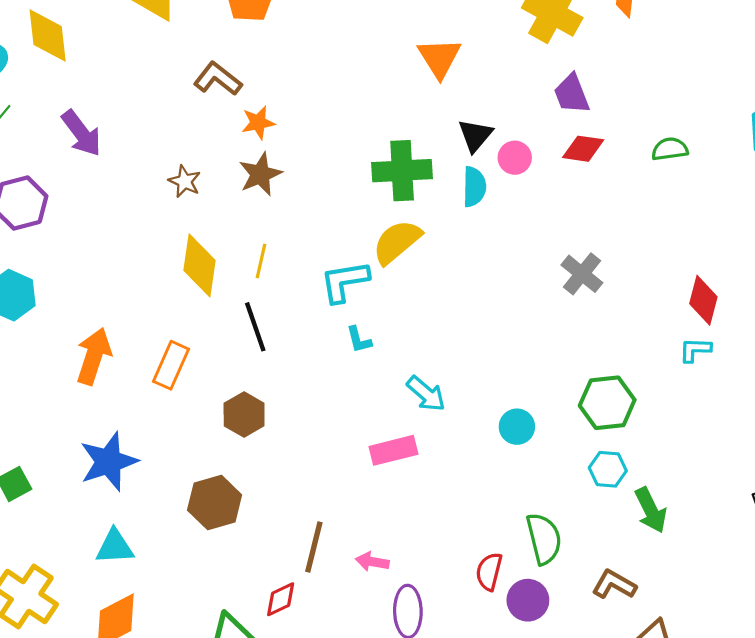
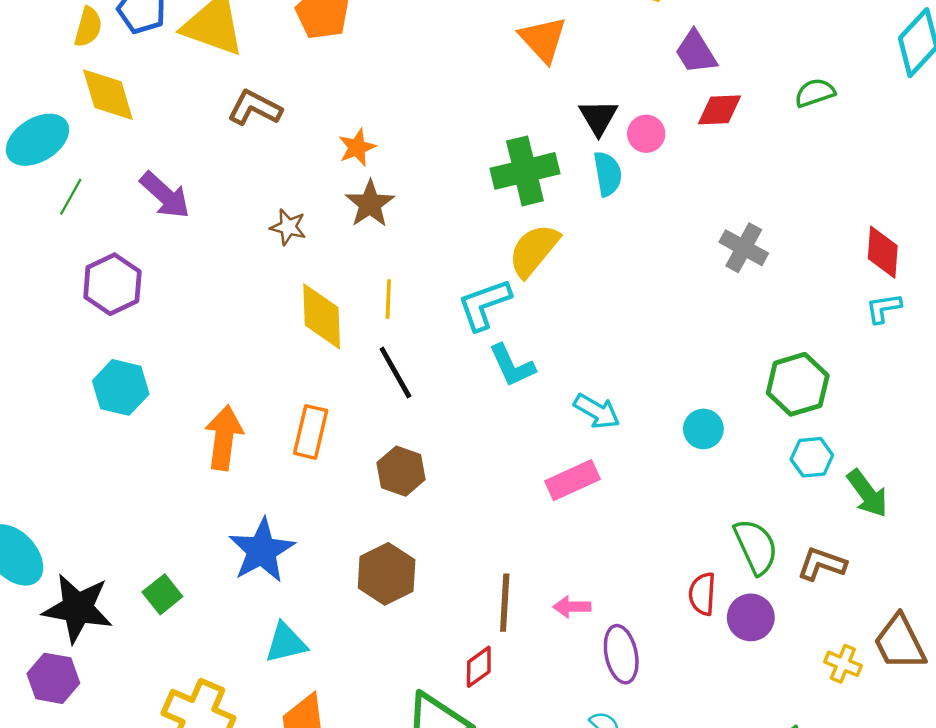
brown L-shape: (218, 79) -> (255, 108), moved
cyan L-shape: (359, 340) -> (512, 366), size x1.5
brown L-shape: (614, 584) -> (822, 564), moved

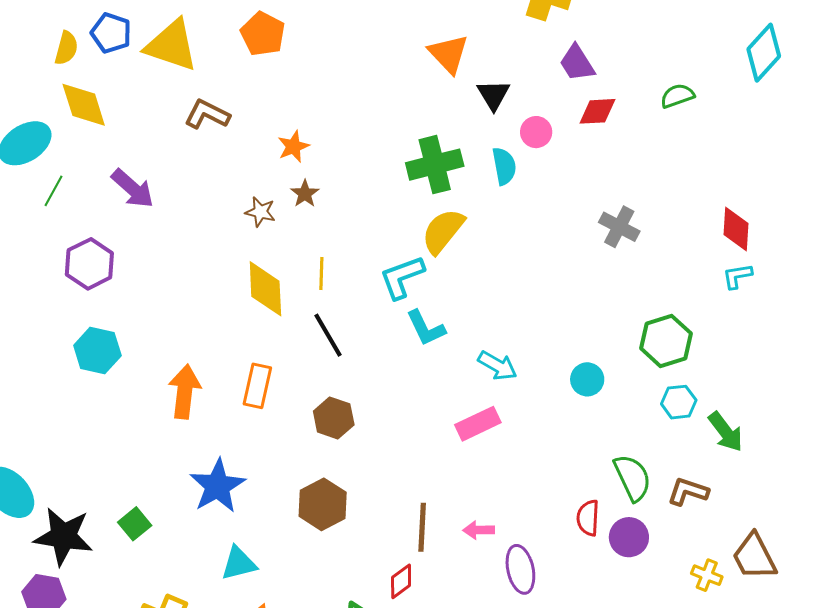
black triangle: (598, 117) -> (494, 95), moved
brown star: (370, 204) -> (305, 194), size x0.7
brown star: (288, 227) -> (260, 212), moved

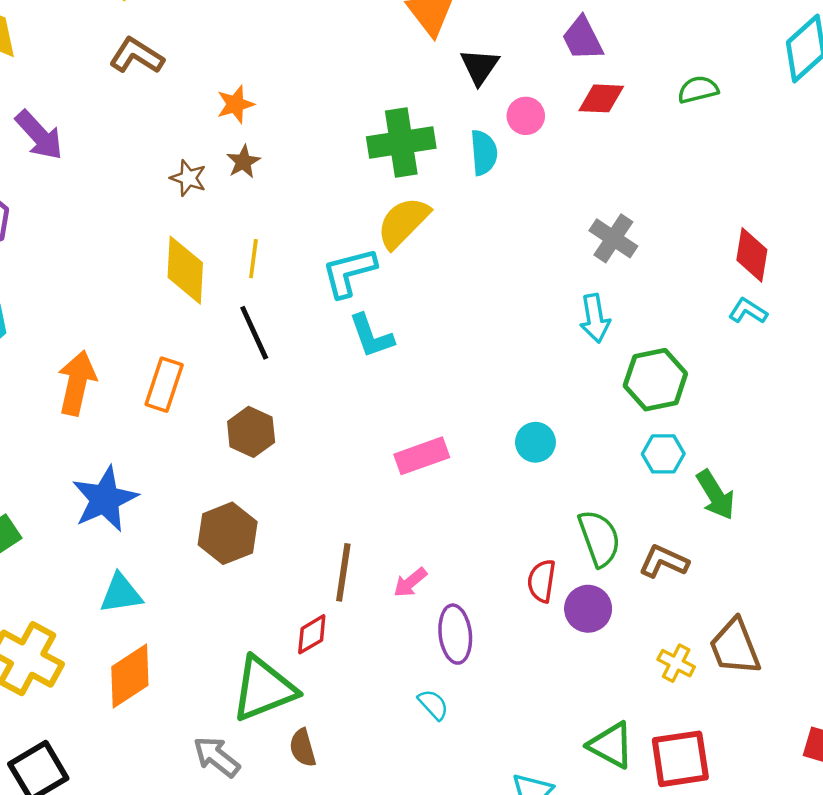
cyan L-shape: (737, 276) -> (748, 311), turned 36
cyan arrow: (498, 366) -> (595, 318), moved, turned 45
cyan circle: (587, 379) -> (535, 442), moved
pink arrow: (479, 530) -> (410, 582), turned -44

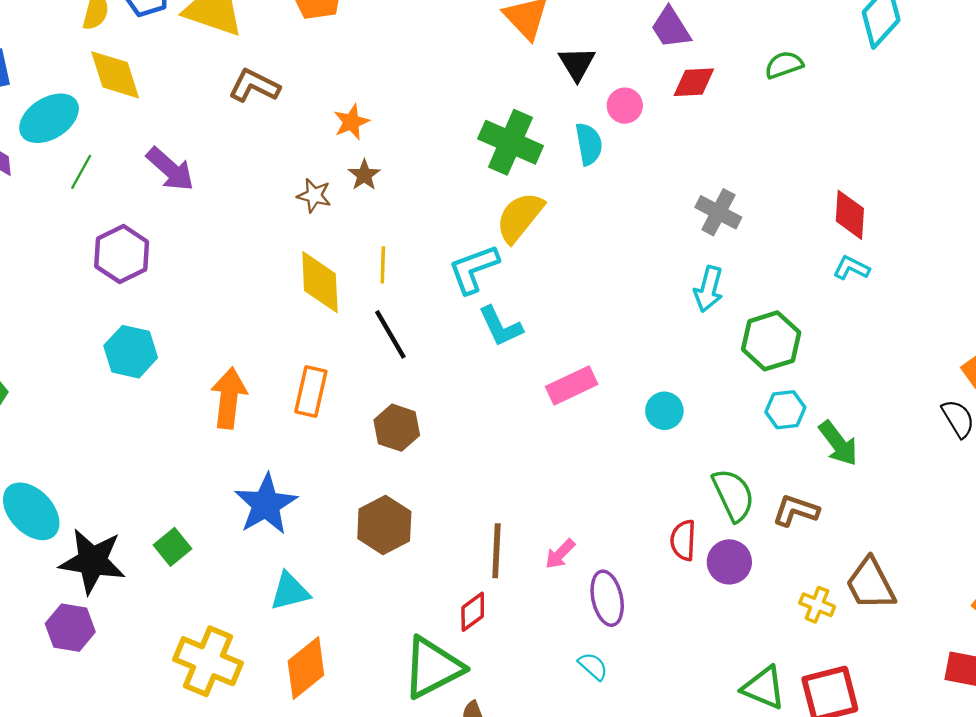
green cross: (401, 142) -> (511, 142), turned 38
cyan arrow: (595, 318) -> (709, 289), turned 30
pink rectangle: (422, 456) -> (572, 385), moved

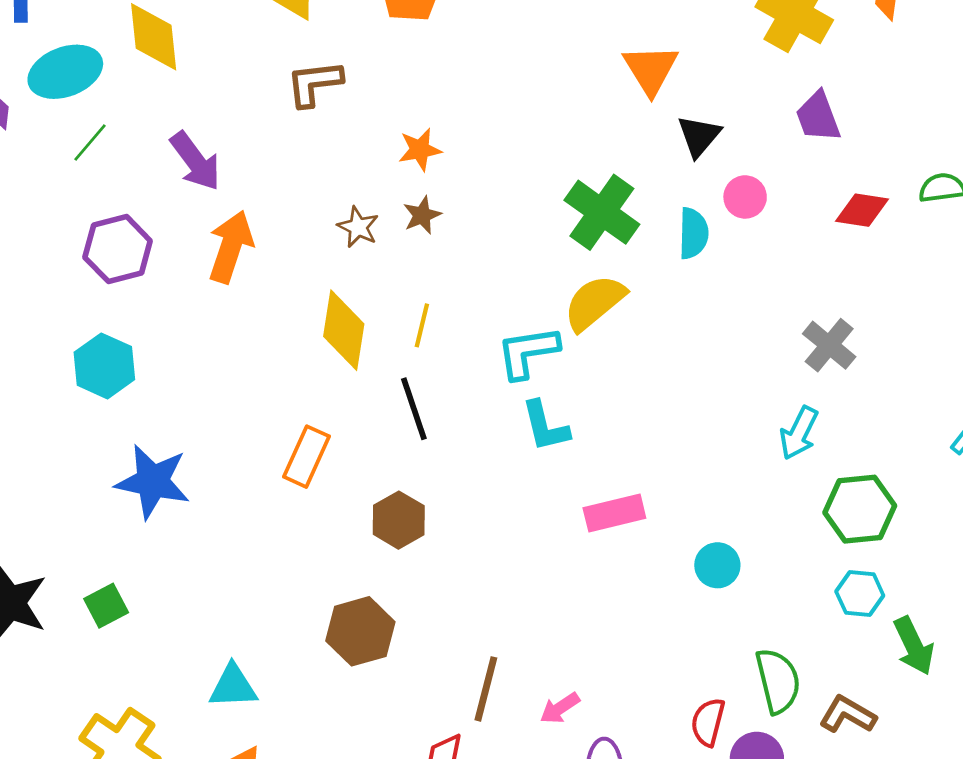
red diamond: (694, 82) -> (862, 210), moved
brown L-shape: (254, 86) -> (314, 83), turned -45
orange arrow: (229, 398) -> (231, 247), moved
blue star: (266, 504) -> (153, 482), moved, turned 30

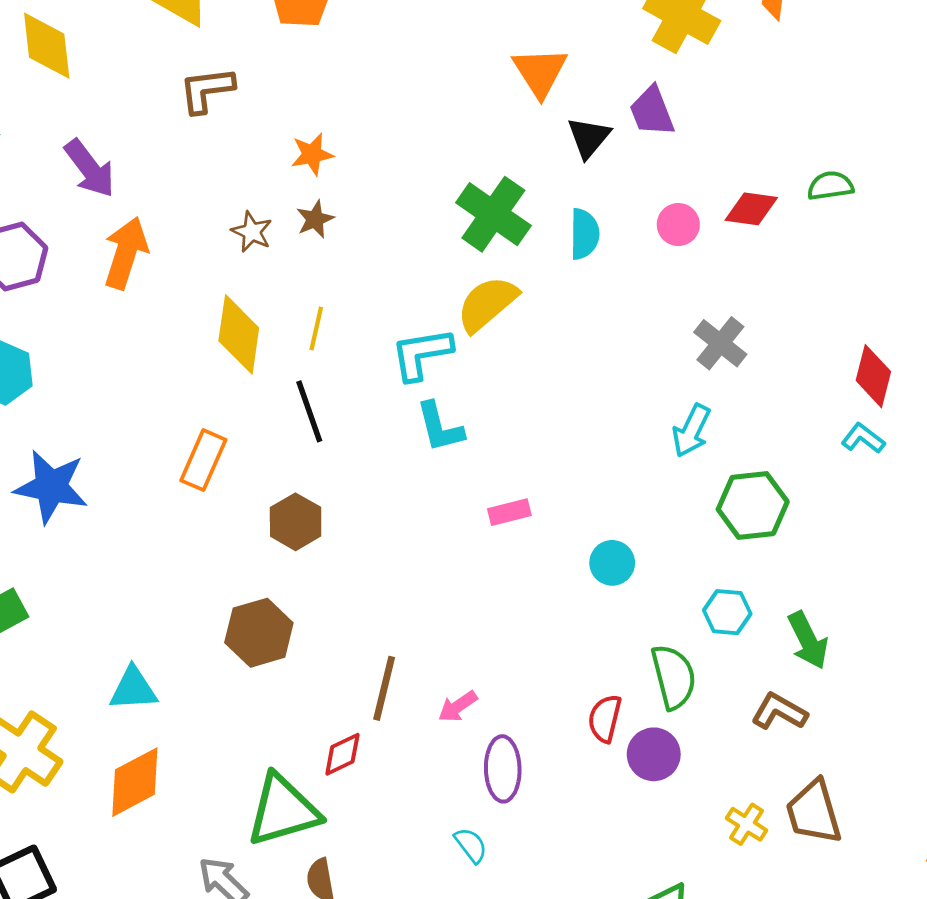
purple trapezoid: (818, 117) -> (652, 111), moved
pink circle: (745, 197) -> (678, 225), moved
pink rectangle: (614, 513) -> (509, 512), size x0.7
cyan hexagon: (860, 594) -> (727, 612), moved
brown L-shape: (848, 715) -> (779, 712), moved

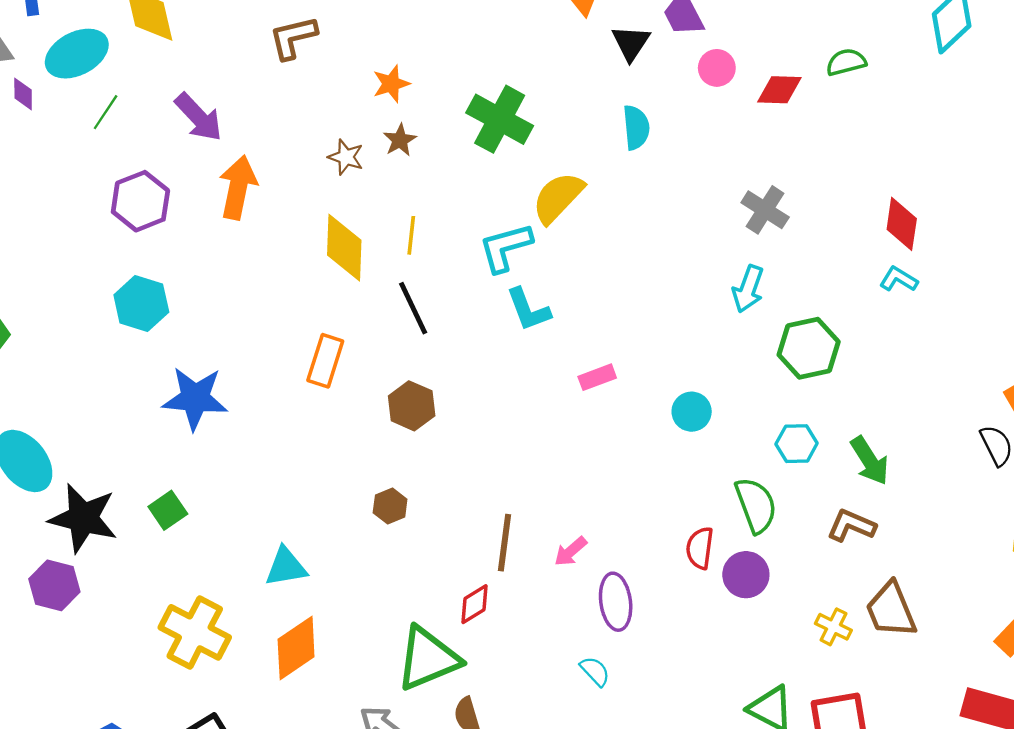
green cross: (493, 214) -> (500, 119), moved
pink circle: (678, 225) -> (717, 68), moved
brown hexagon: (259, 633) -> (390, 506), size x0.6

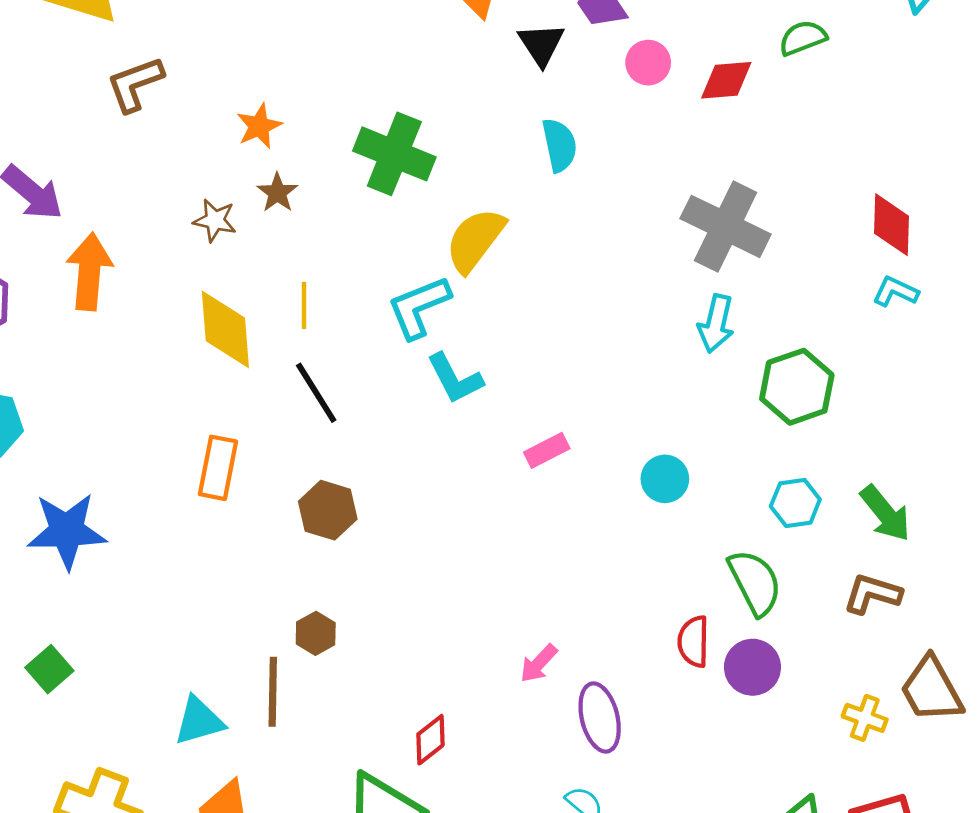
gray cross: (765, 210) -> (726, 226), size x1.5
brown line: (505, 543) -> (273, 692), moved

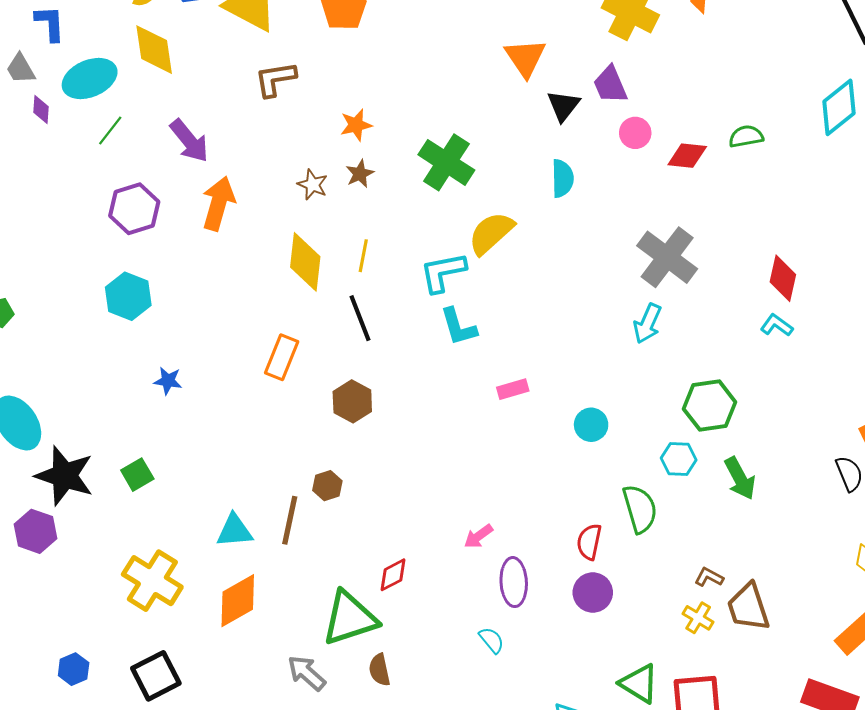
green hexagon: (797, 387) -> (710, 406), moved
blue star: (67, 531) -> (168, 381), size x0.5
brown L-shape: (872, 594) -> (709, 577), moved, size x0.7
purple circle: (752, 667) -> (593, 592), moved

